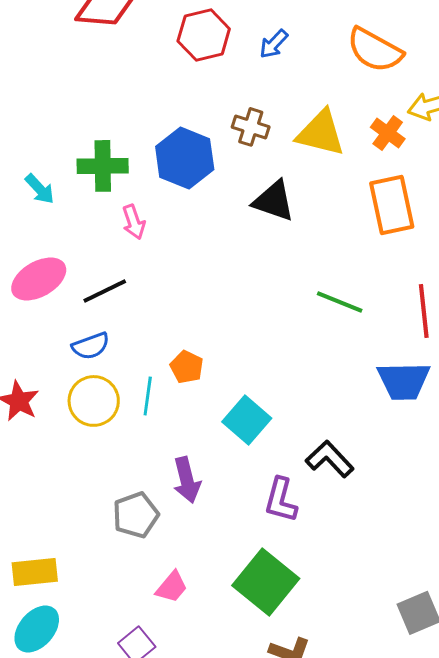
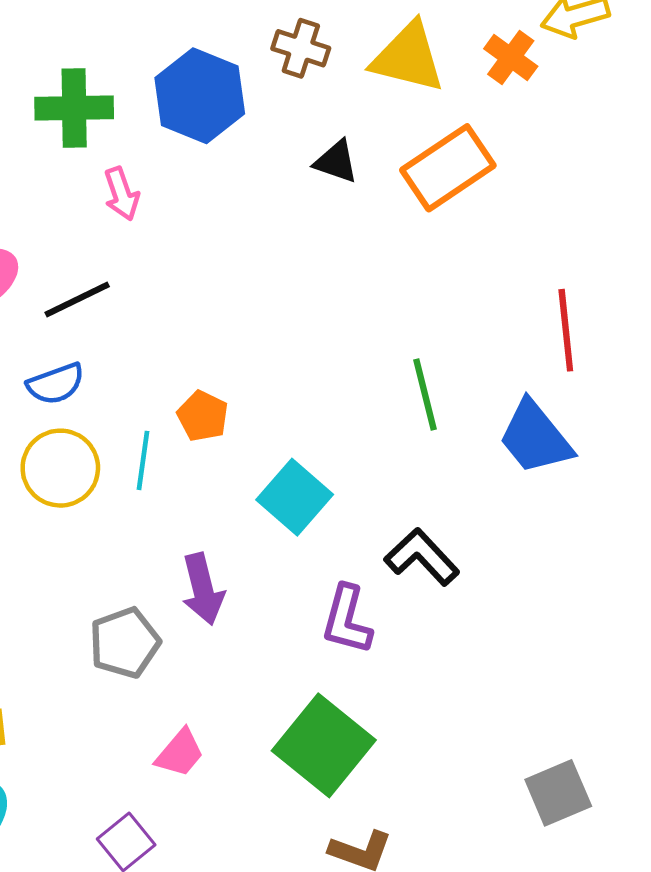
black triangle: (274, 201) -> (336, 162), size x0.7
orange rectangle: (392, 205) -> (448, 168), moved, turned 68
green line: (340, 302) -> (425, 395), moved, turned 54
blue trapezoid: (404, 381) -> (535, 437), turned 52

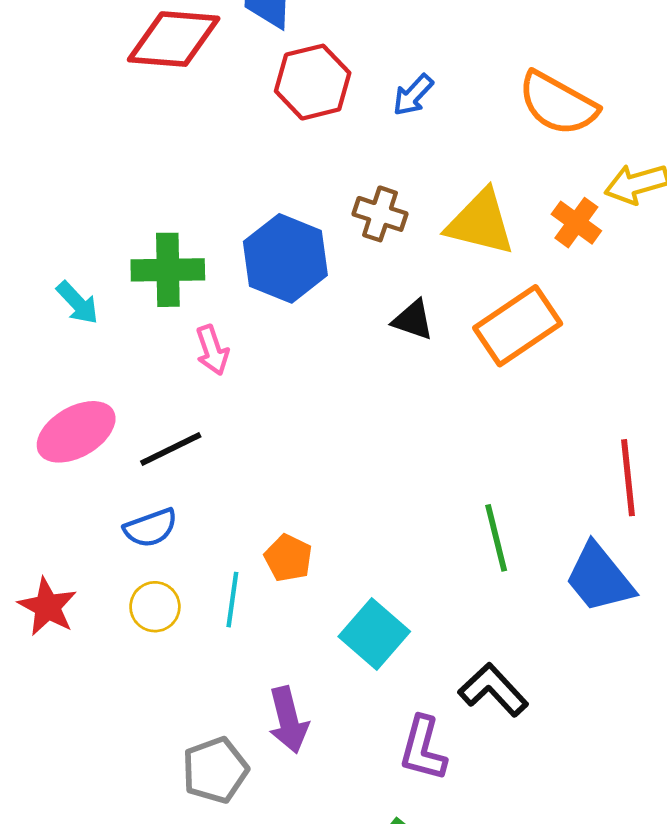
yellow circle: (60, 468) -> (155, 607), size x0.7

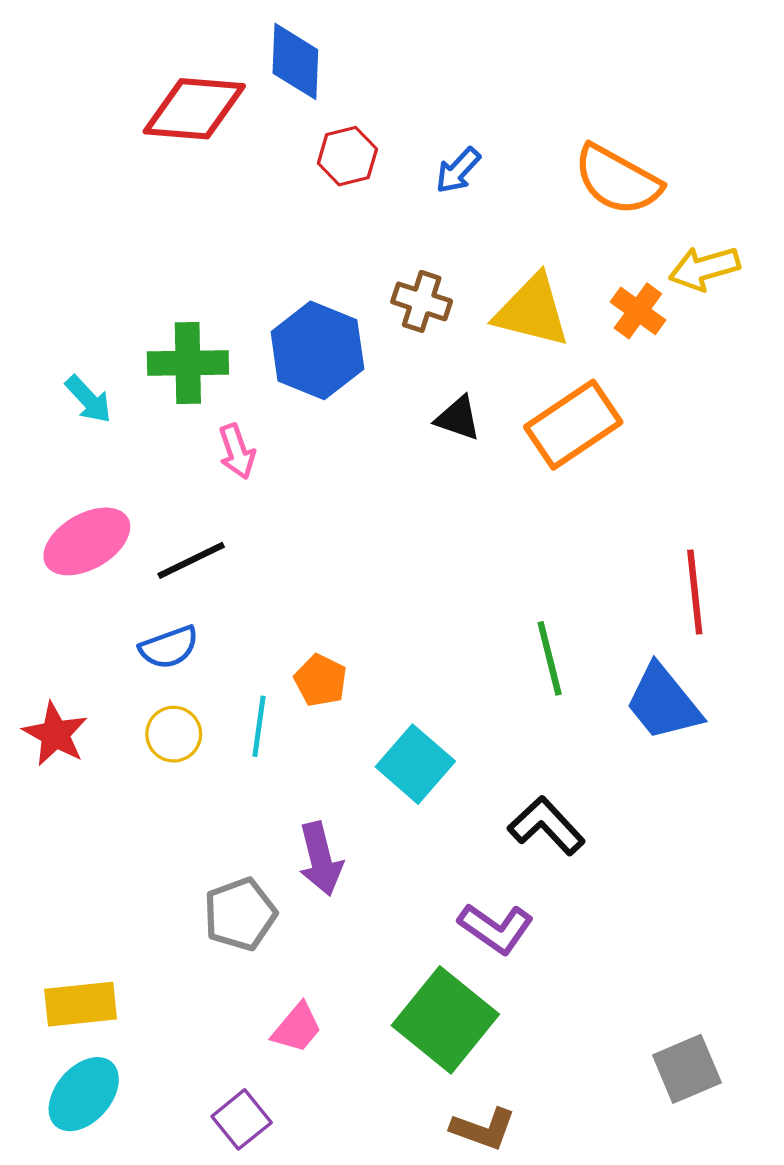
red hexagon: (313, 82) -> (347, 156), size x0.7
purple L-shape: (423, 749) -> (496, 928), moved, turned -70

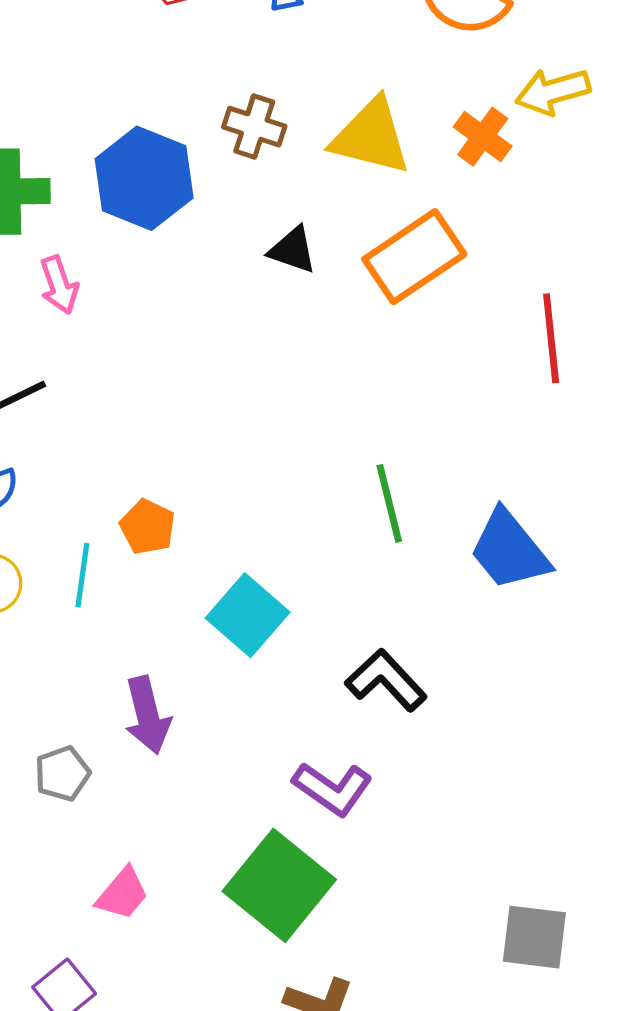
red line: (695, 592) -> (551, 338), moved
gray pentagon: (240, 914) -> (62, 774), size x0.7
gray square: (687, 1069) -> (534, 937), turned 30

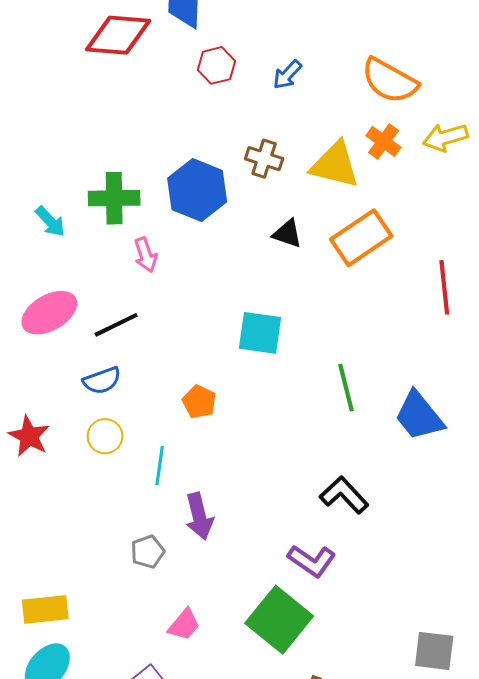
orange cross: (483, 137) -> (384, 141), moved
cyan line: (82, 575) -> (160, 466), moved
cyan square: (248, 615) -> (260, 333), moved, turned -33

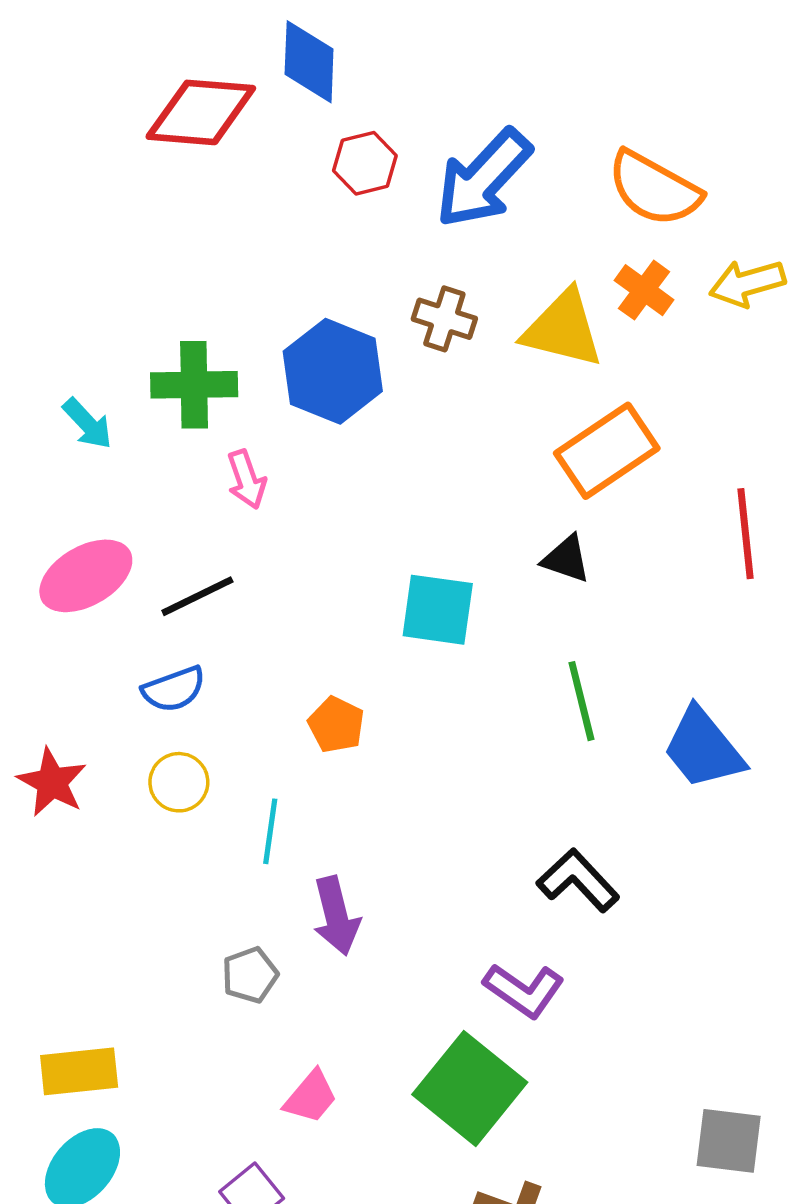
blue arrow: (287, 75) -> (483, 178), size x2.0
black triangle: (287, 234) -> (566, 559), moved

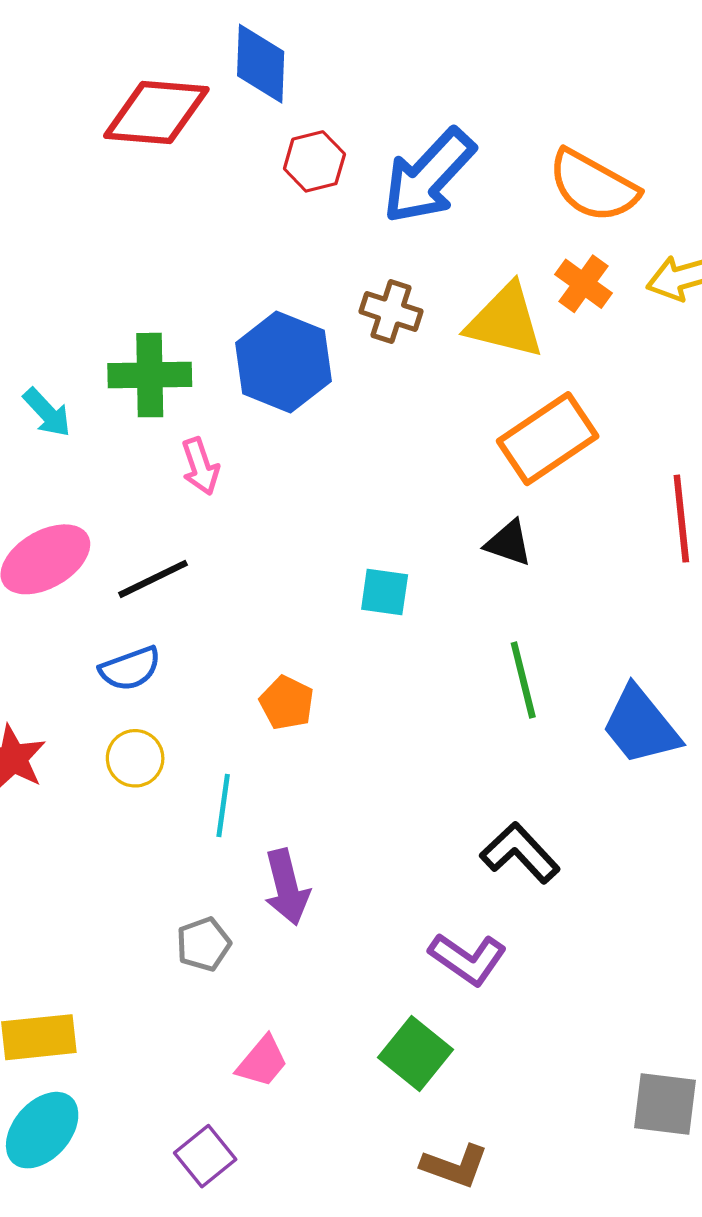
cyan square: (438, 610) -> (385, 592), size x0.7
green square: (470, 1088) -> (416, 1053), size x0.7

